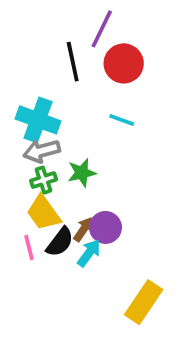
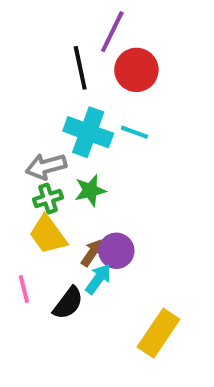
cyan cross: (38, 120) -> (88, 132), moved
black semicircle: (60, 242) -> (68, 303), moved
pink line: (29, 247) -> (24, 289), moved

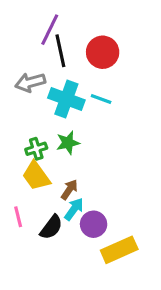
purple line: (112, 32) -> (50, 30), moved
gray arrow: (46, 166) -> (30, 82), moved
purple circle: (116, 251) -> (94, 224), moved
yellow rectangle: (159, 333) -> (119, 250), turned 32

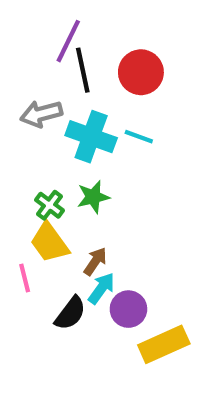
green cross: (36, 149) -> (50, 205), turned -35
pink line: (18, 217) -> (25, 278), moved

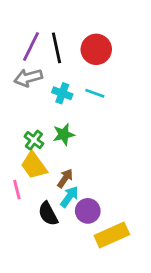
purple line: (68, 41) -> (31, 46), moved
cyan cross: (91, 137) -> (62, 93), size x0.6
black semicircle: (70, 313) -> (48, 214), turned 115

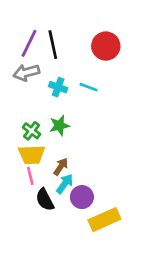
red circle: (96, 49) -> (106, 46), moved
yellow trapezoid: (34, 166) -> (32, 155), turned -56
pink line: (17, 190) -> (30, 176), moved

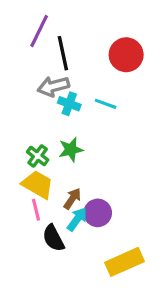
purple line: (29, 43) -> (39, 31), moved
gray arrow: (26, 73) -> (53, 86), moved
yellow trapezoid: (32, 155) -> (38, 184), turned -148
purple circle: (82, 197) -> (98, 213), moved

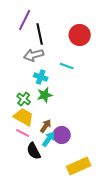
cyan cross: (69, 104) -> (41, 77), moved
pink line: (36, 210) -> (23, 133), turned -48

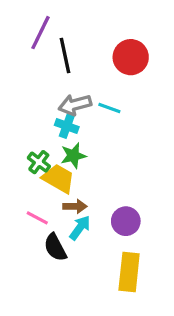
gray arrow: (34, 55) -> (75, 105), moved
yellow trapezoid: (24, 117) -> (59, 178), moved
brown arrow: (46, 126) -> (75, 206), turned 56
purple circle: (62, 135) -> (126, 221), moved
yellow rectangle: (79, 166) -> (129, 272), turned -60

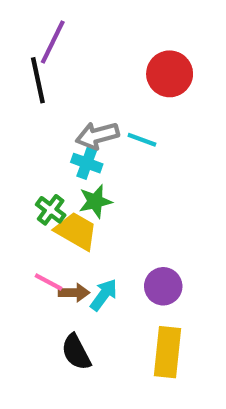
black line: (65, 56) -> (38, 80), moved
brown arrow: (75, 206) -> (74, 293), moved
black semicircle: (55, 247) -> (76, 352), moved

